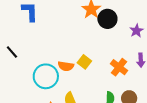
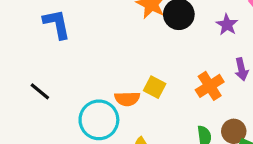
orange cross: (119, 67) -> (210, 86), turned 30

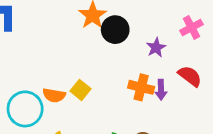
orange cross: (210, 86) -> (141, 87), moved, turned 35

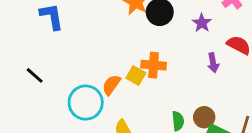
orange cross: (141, 87) -> (154, 65), moved
orange semicircle: (54, 95) -> (111, 85), turned 125

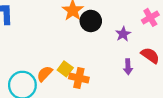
orange cross: (154, 65) -> (79, 78), moved

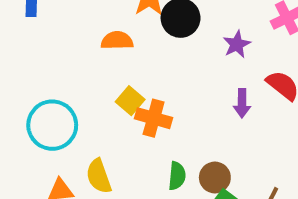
orange semicircle: (45, 74) -> (117, 41), moved, turned 42

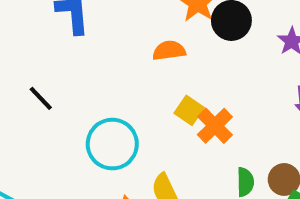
orange cross: (154, 118) -> (215, 126), turned 36

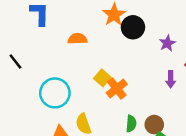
orange semicircle: (169, 51) -> (77, 39), moved

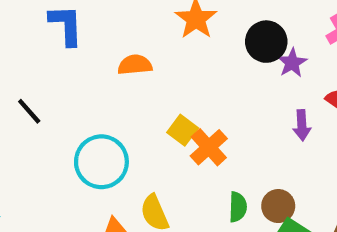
black circle: (133, 27) -> (266, 42), moved

